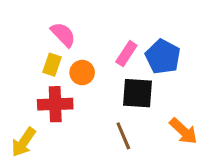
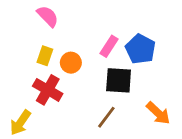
pink semicircle: (63, 35) -> (48, 16), moved
red cross: (55, 104) -> (48, 90), turned 32
brown line: (123, 136) -> (106, 117), turned 60

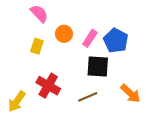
orange circle: (71, 63) -> (64, 34), moved
red cross: (48, 90) -> (48, 86), moved
brown line: (106, 117) -> (88, 97), turned 30

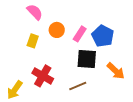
orange arrow: (130, 94) -> (116, 71), moved

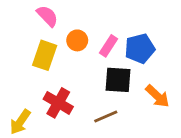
blue pentagon: (103, 36) -> (140, 49), turned 30
yellow rectangle: (33, 41) -> (45, 55), size x1.5

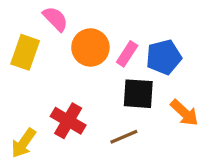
orange circle: (77, 40) -> (90, 47), size x1.5
yellow rectangle: (45, 55) -> (25, 52), moved

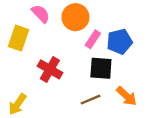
orange circle: (90, 47) -> (75, 17), moved
orange arrow: (184, 113) -> (127, 96), moved
red cross: (68, 121) -> (50, 69), moved

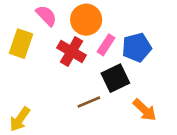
black square: (101, 68) -> (115, 78), turned -30
red cross: (50, 69) -> (72, 52), moved
brown line: (91, 100) -> (89, 102), moved

